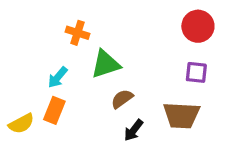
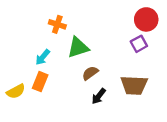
purple square: (196, 72) -> (139, 44), moved, turned -35

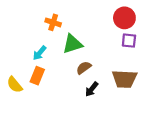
red circle: (146, 19) -> (124, 18), moved
purple square: (139, 44) -> (129, 41), turned 35
yellow semicircle: (16, 91) -> (15, 85), turned 78

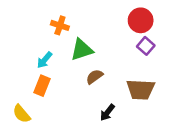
purple square: (129, 41) -> (146, 46), turned 35
yellow semicircle: (15, 85) -> (22, 114), moved
black arrow: (92, 89) -> (107, 113), moved

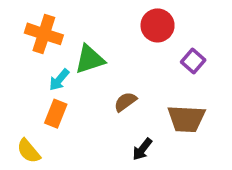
red circle: (141, 20) -> (158, 25), moved
orange cross: (60, 25) -> (44, 34), moved, size x1.5
green triangle: (82, 50) -> (90, 59), moved

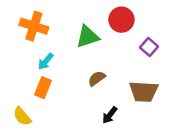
green triangle: (90, 59) -> (88, 37), moved

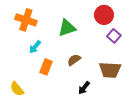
red circle: (121, 20) -> (104, 15), moved
orange rectangle: (43, 88) -> (46, 67), moved

